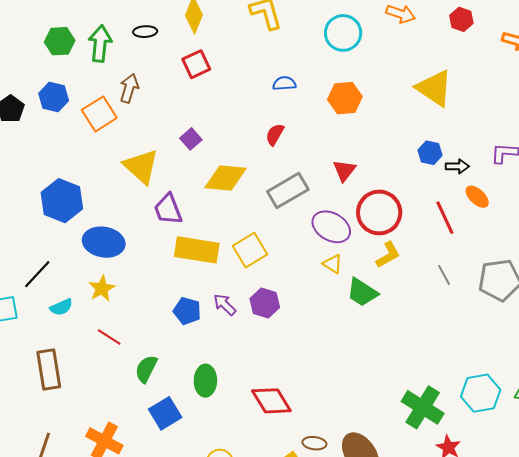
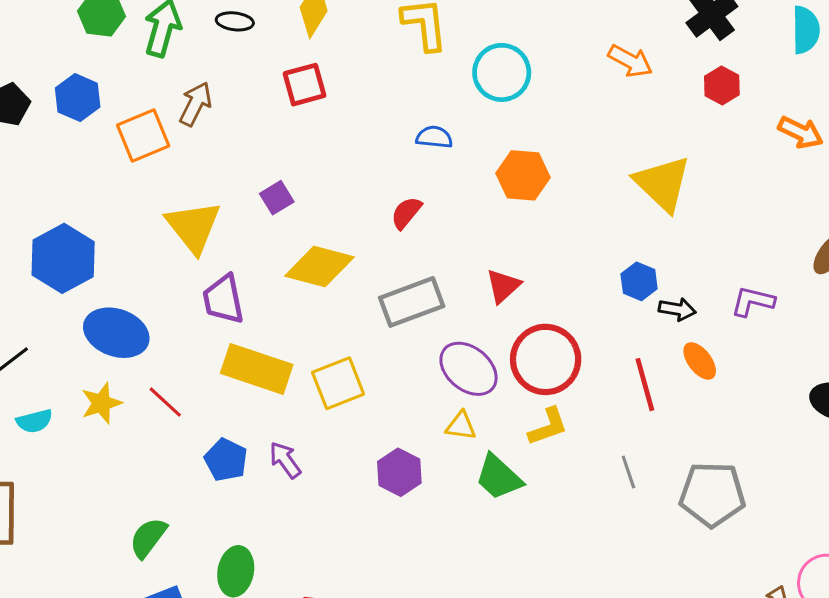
cyan circle: (343, 33) -> (502, 72), moved
yellow triangle: (333, 264) -> (461, 426), turned -35
purple hexagon: (265, 303) -> (399, 472), moved
red line: (109, 337) -> (165, 402), moved

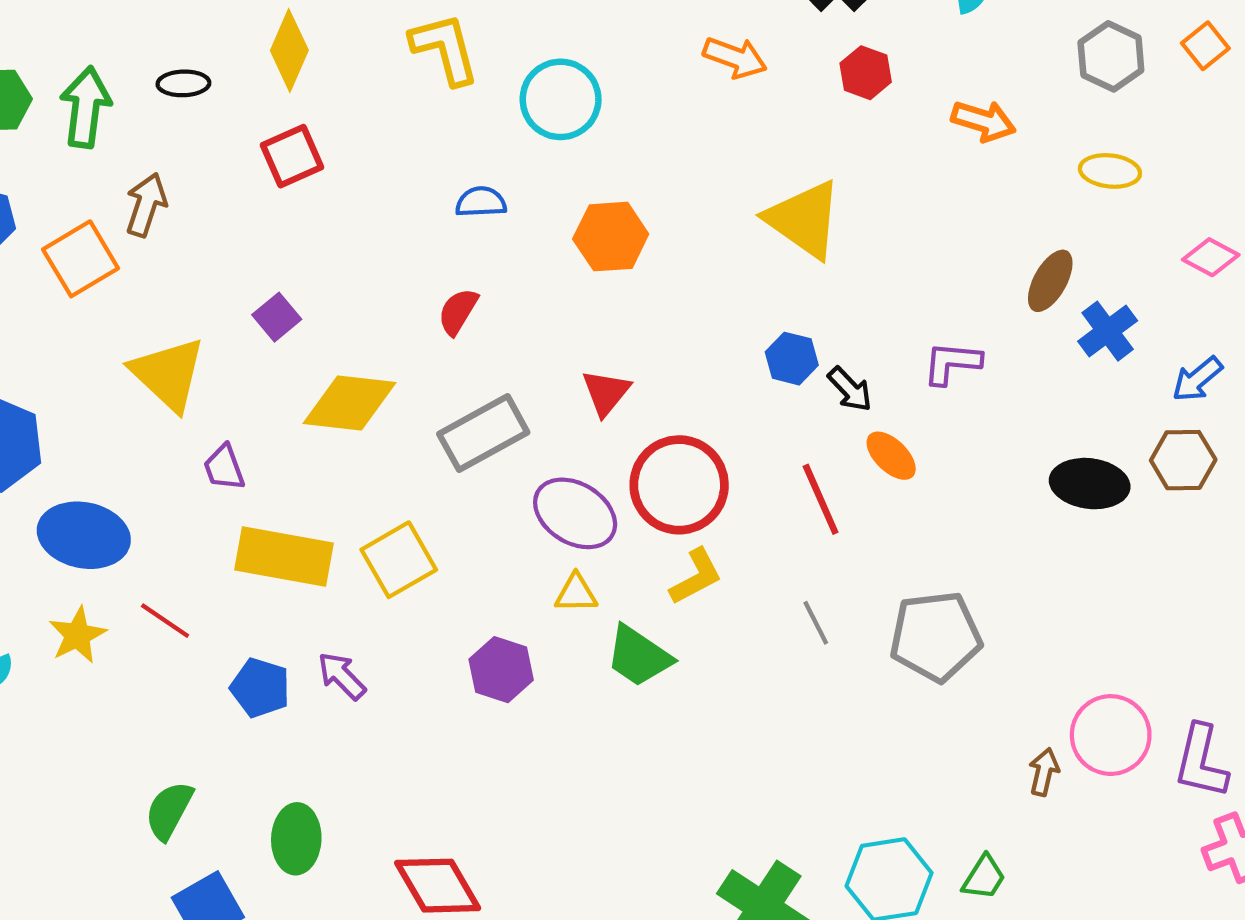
purple trapezoid: (223, 299) -> (224, 468), size x0.7
black arrow: (677, 309) -> (850, 389), turned 45

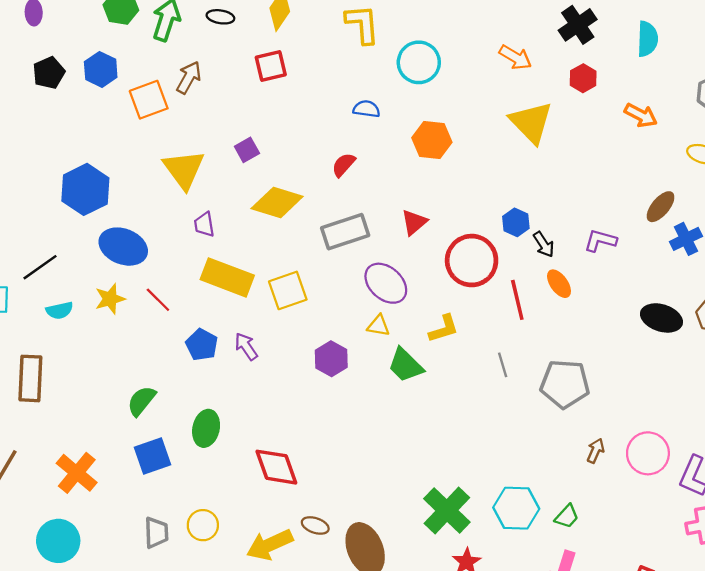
yellow triangle: (804, 219) -> (531, 122), moved
red circle: (679, 485) -> (472, 261), moved
brown arrow: (1044, 772) -> (596, 451), moved

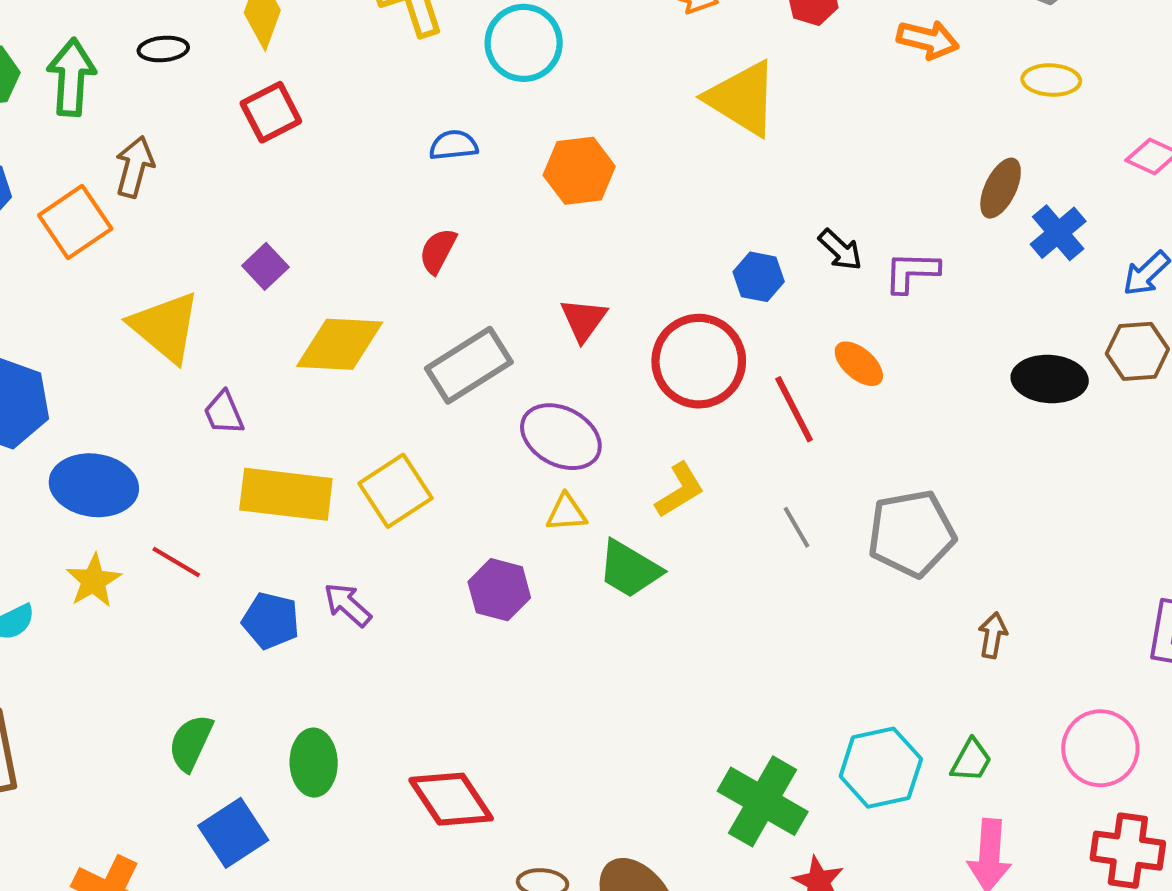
black arrow: (544, 244) -> (840, 250), moved
pink circle: (648, 453) -> (1100, 748), moved

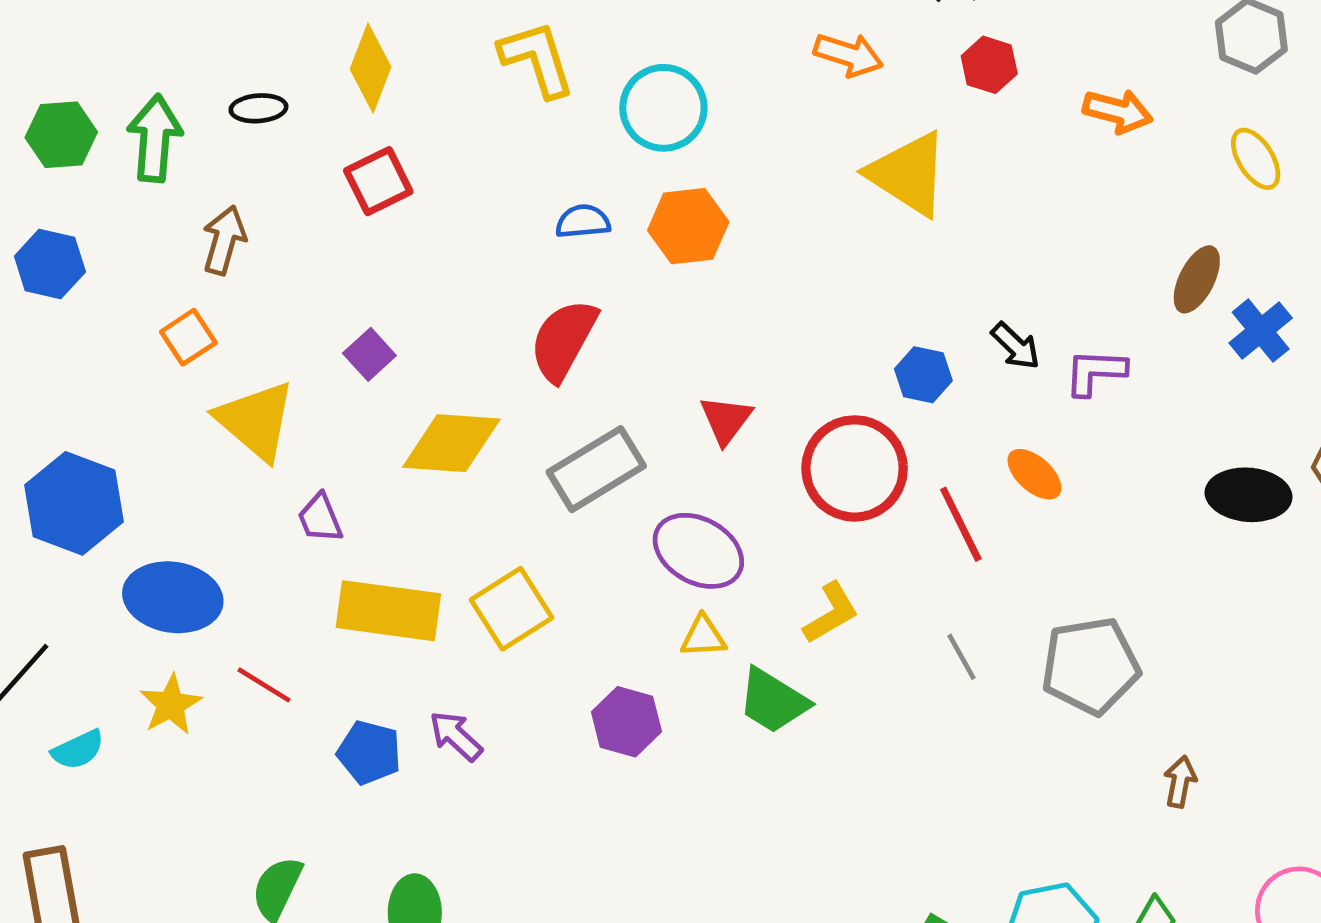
yellow ellipse: (1051, 80) -> (1256, 159), turned 54
orange hexagon: (579, 171) -> (688, 226), moved
orange square: (75, 222) -> (188, 337), moved, size x0.7
red semicircle: (438, 251) -> (563, 340), size x1.6

